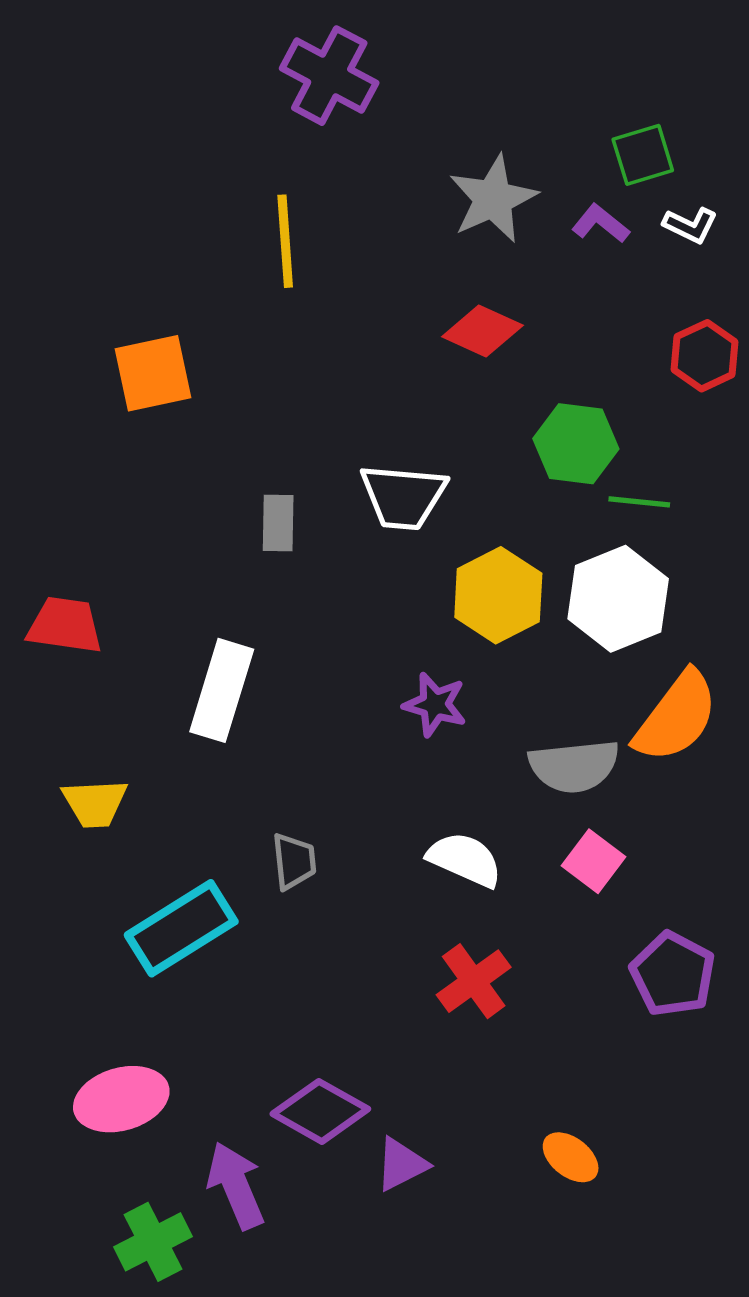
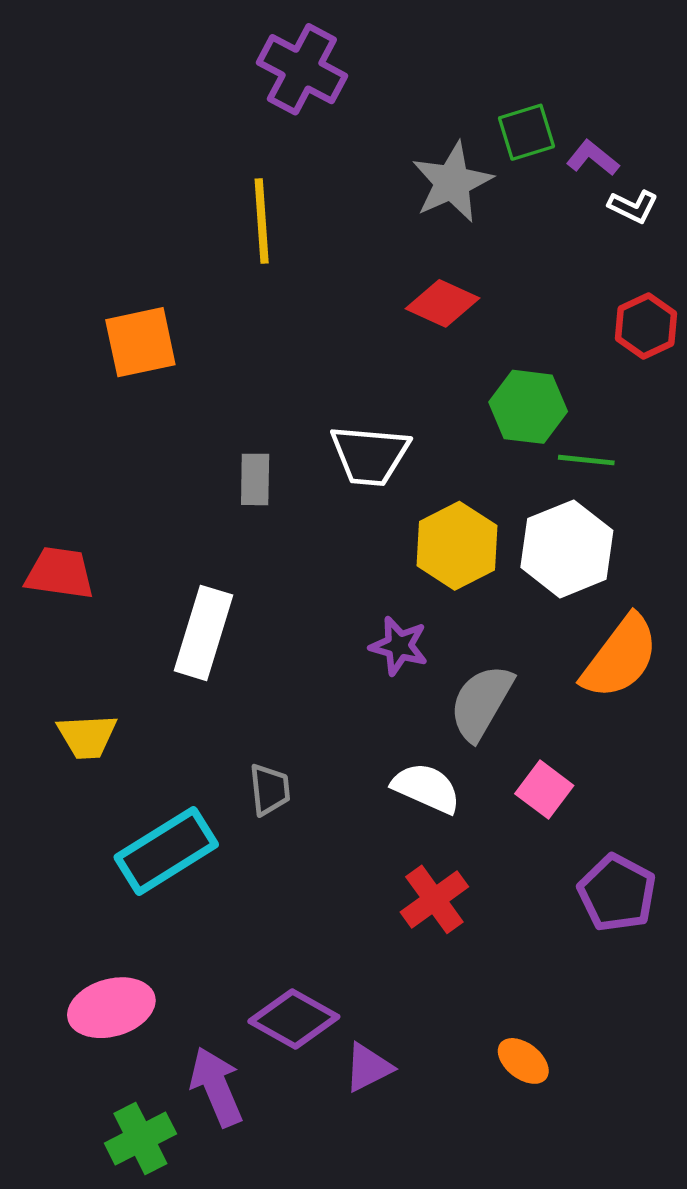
green square: (643, 155) -> (526, 132), moved
purple L-shape: (601, 224) -> (593, 158), moved
gray semicircle: (574, 766) -> (481, 702), moved, turned 126

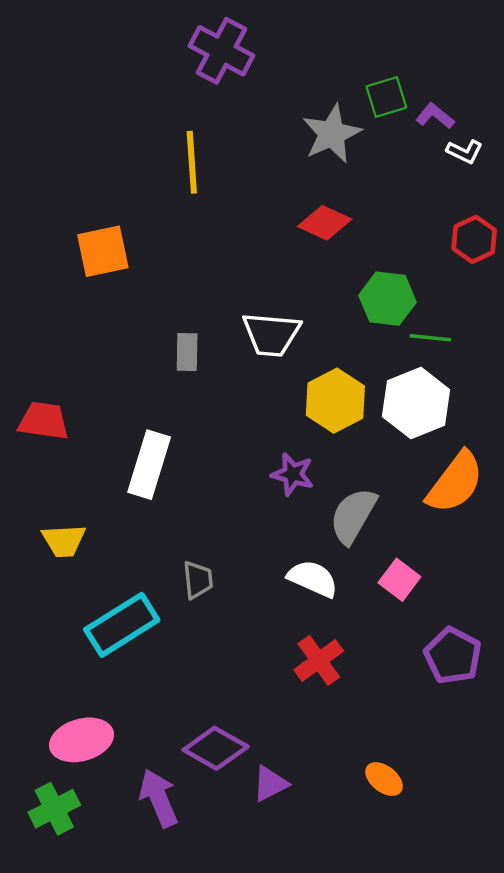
green cross: (140, 1139) -> (54, 809), moved

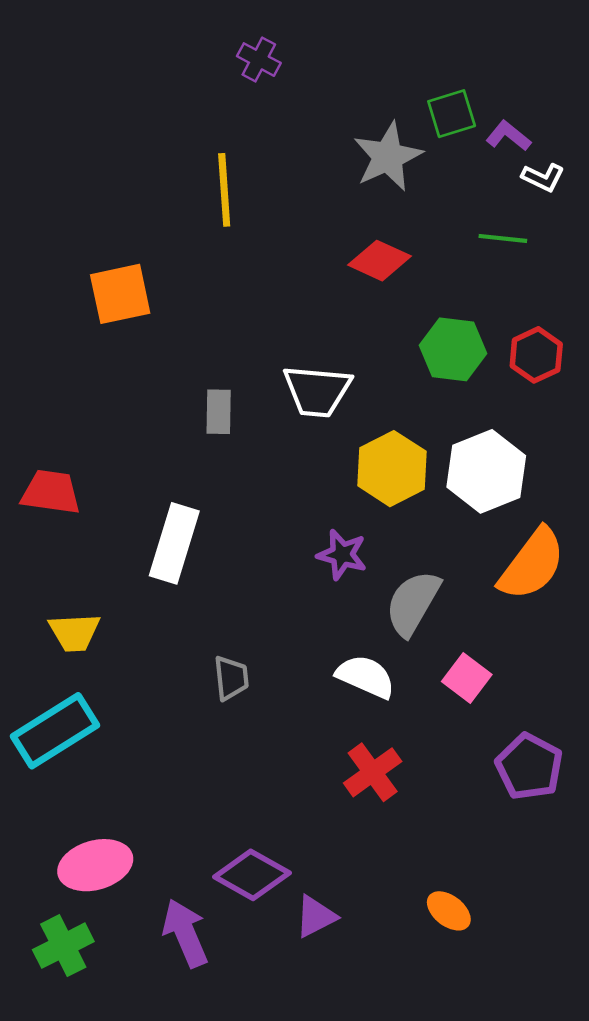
purple cross: (221, 51) -> (259, 60), size x0.6
red hexagon: (474, 239) -> (536, 355), moved
green line: (430, 338) -> (503, 238), moved
cyan rectangle: (122, 625) -> (55, 731), moved

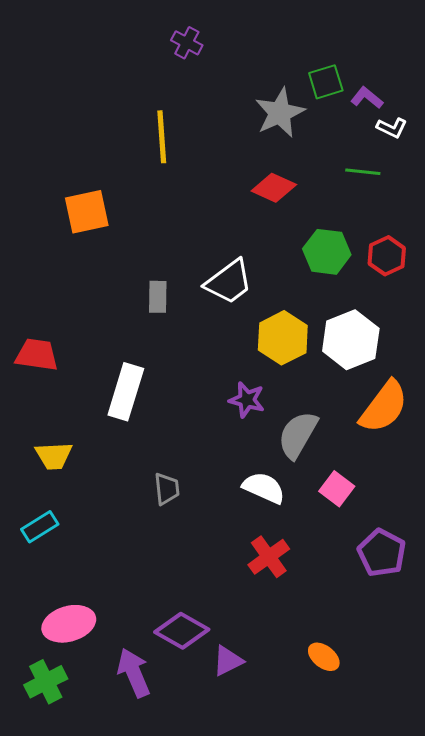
white trapezoid: (317, 391) -> (229, 282), turned -42
cyan rectangle: (55, 731) -> (40, 527), size x0.6

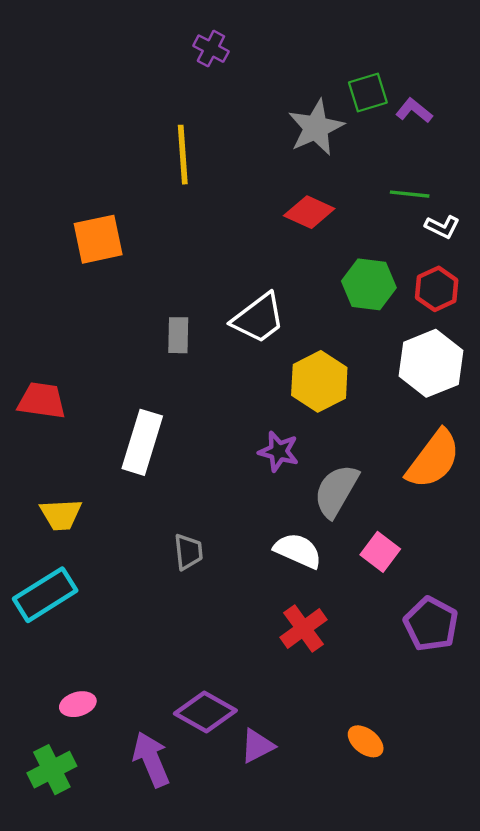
white L-shape: (392, 128) -> (442, 227), moved
white hexagon: (351, 340) -> (431, 363), moved
cyan rectangle: (40, 527) -> (45, 595), size x1.5
pink ellipse: (69, 624) -> (78, 704), size x0.6

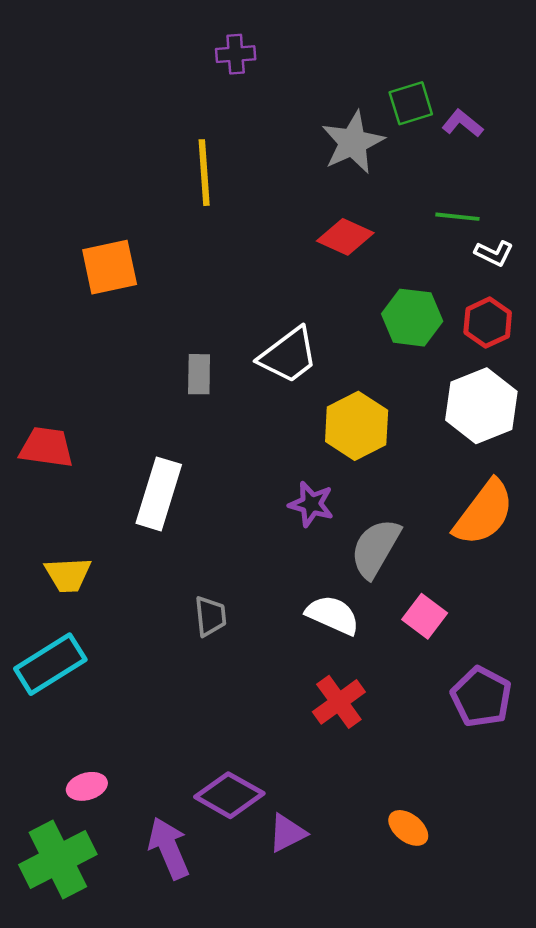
purple cross: (211, 49) -> (236, 54), turned -32
green cross: (52, 770) -> (58, 859), size x1.4

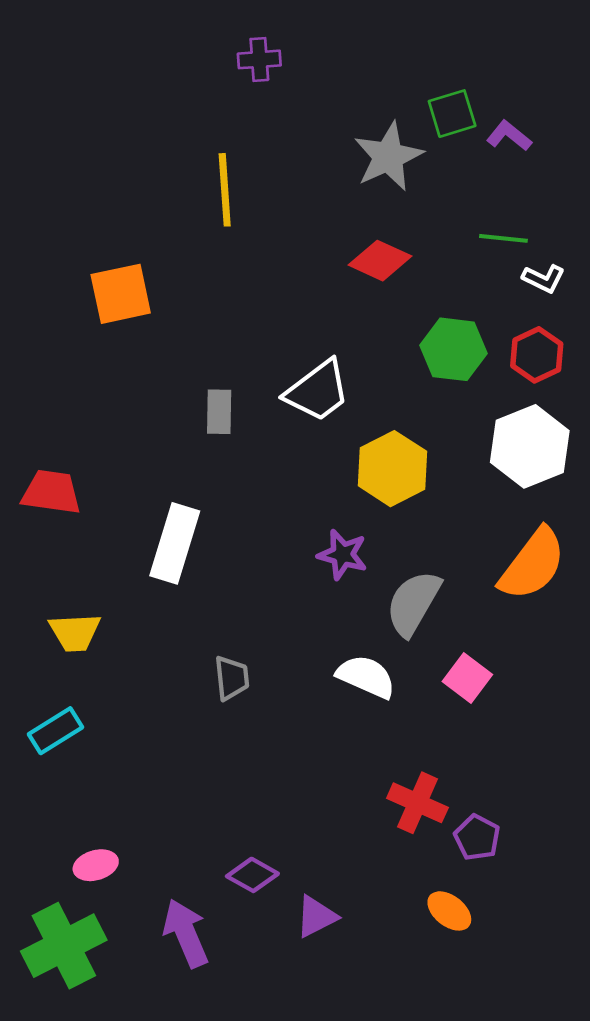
cyan rectangle: (50, 664) -> (55, 731), size x0.7
purple pentagon: (481, 697) -> (477, 837), moved, size x0.7
red cross: (339, 702) -> (417, 803), moved, turned -30
purple diamond: (229, 795) -> (252, 875), size x0.7

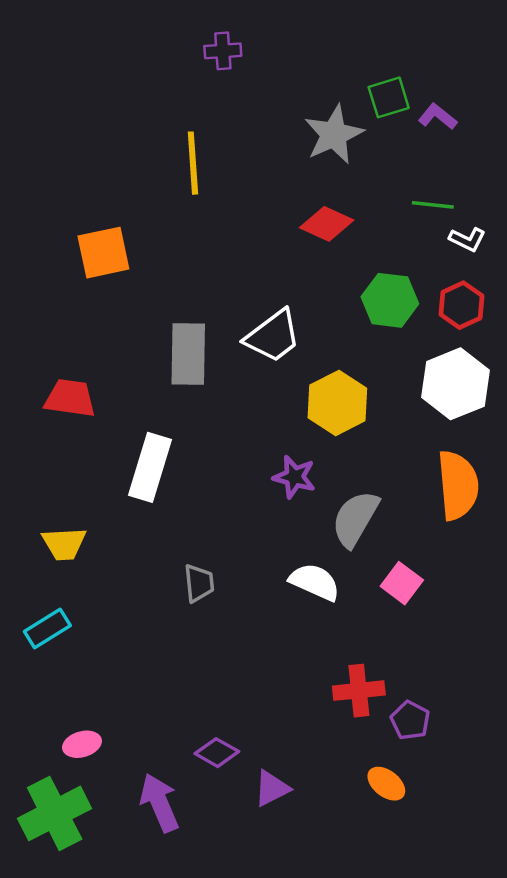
gray rectangle: (219, 412) -> (188, 354), size x1.6
red trapezoid: (51, 492) -> (70, 398), moved
orange semicircle: (533, 564) -> (458, 485), turned -42
red cross: (417, 803) -> (359, 691), turned -30

